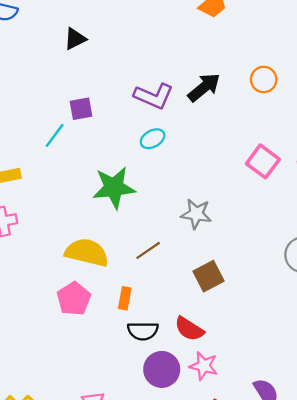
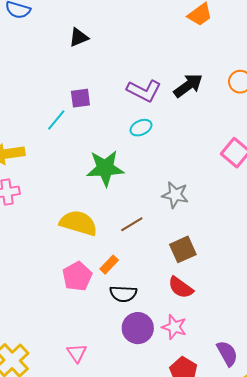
orange rectangle: (125, 298) -> (109, 265), turned 30
pink pentagon: (74, 299) -> (77, 276), moved
red semicircle: (189, 329) -> (181, 287), moved

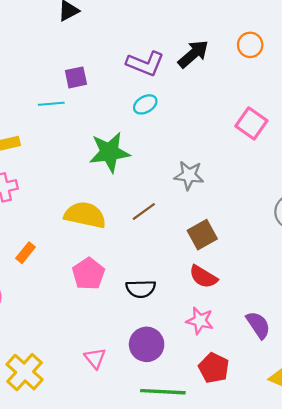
cyan line: (56, 120) -> (51, 104), turned 50
orange rectangle: (109, 265) -> (26, 253), moved
purple circle: (138, 328) -> (147, 344), moved
purple semicircle: (227, 353) -> (258, 325), moved

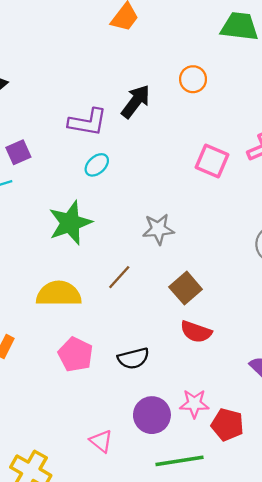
pink star: (200, 321) -> (194, 404), moved

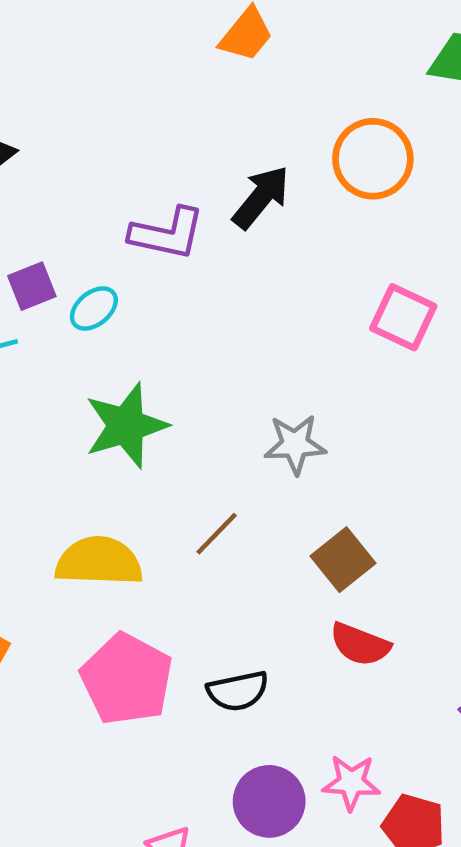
orange circle: (193, 79) -> (373, 159), size x1.5
cyan ellipse: (97, 165) -> (94, 308), moved
pink pentagon: (75, 354) -> (127, 679), size x1.4

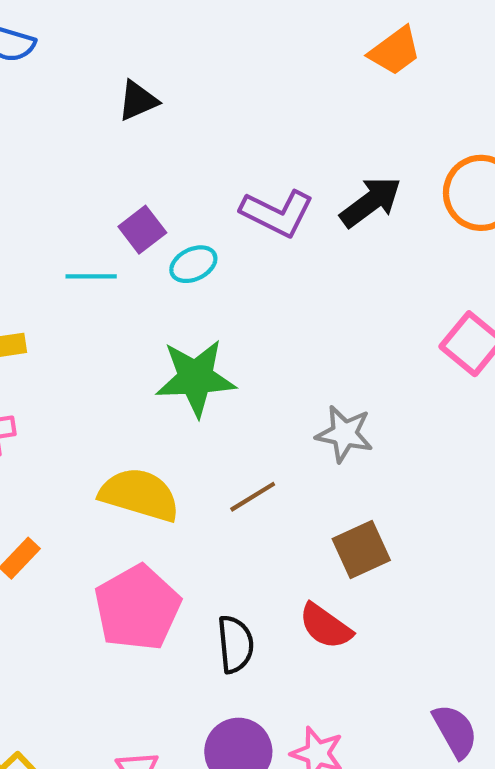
purple square: (32, 286) -> (142, 230), turned -30
red semicircle: (360, 644) -> (326, 626), moved
black semicircle: (238, 691) -> (235, 644), turned -98

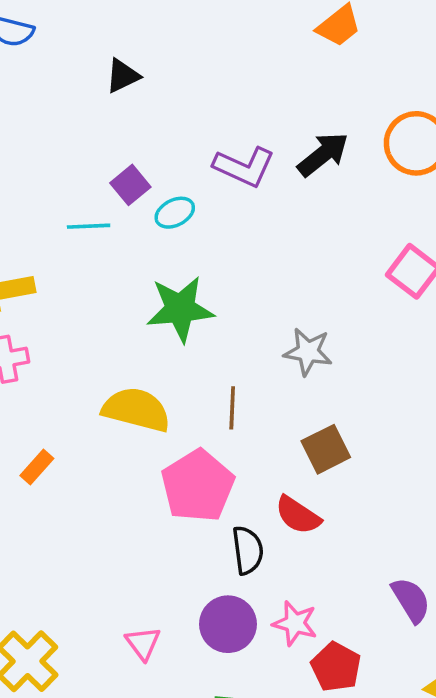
brown line: (253, 497) -> (232, 408), turned -54
pink pentagon: (137, 608) -> (198, 486), moved
black semicircle: (235, 644) -> (248, 550), moved

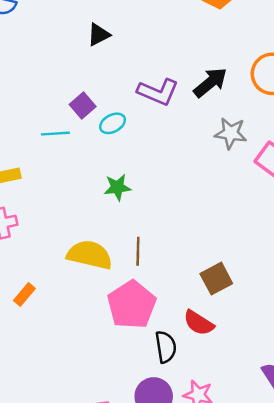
black triangle: (123, 76) -> (99, 35), moved
green star: (180, 309) -> (117, 187), size x0.6
gray star: (308, 352) -> (231, 133), moved
brown line: (232, 408) -> (138, 251), moved

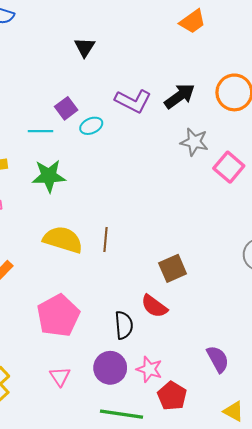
black triangle: (99, 35) -> (85, 47), turned -35
green star: (117, 187) -> (49, 176), moved, size x1.4
pink pentagon: (132, 305) -> (58, 316), moved

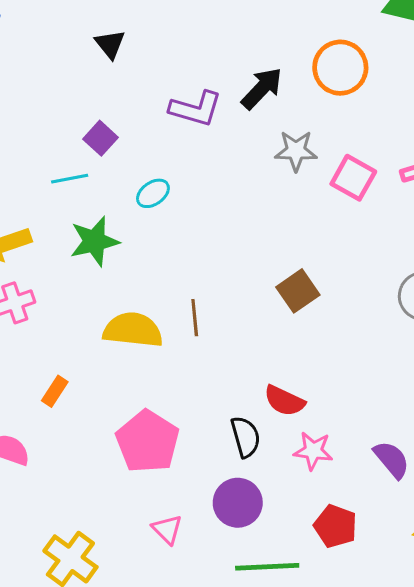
cyan ellipse: (91, 126) -> (153, 193), moved
brown square: (173, 268) -> (298, 291), moved
pink star: (149, 369) -> (313, 451), moved

